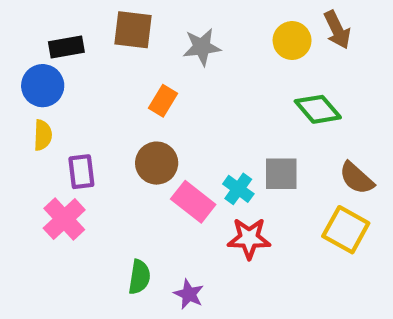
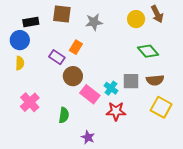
purple rectangle: (81, 172) -> (57, 57), moved, turned -49
brown semicircle: (357, 178) -> (155, 80), moved, turned -48
green semicircle: (139, 277) -> (64, 115), moved

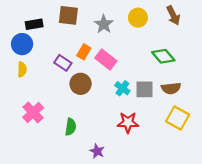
yellow circle: (136, 19) -> (138, 18), moved
gray star: (94, 22) -> (104, 24), turned -30
cyan cross: (111, 88) -> (122, 88), moved
pink rectangle: (90, 94) -> (106, 60), moved

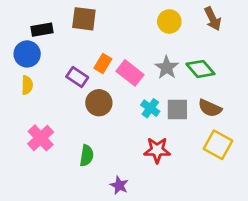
gray star: (104, 24) -> (167, 68), moved
brown semicircle: (171, 88) -> (210, 108), turned 30

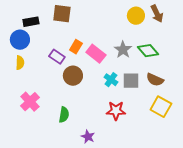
yellow circle: (169, 21) -> (136, 16), moved

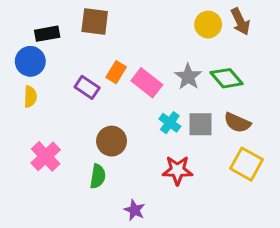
brown circle: (73, 76) -> (112, 141), moved

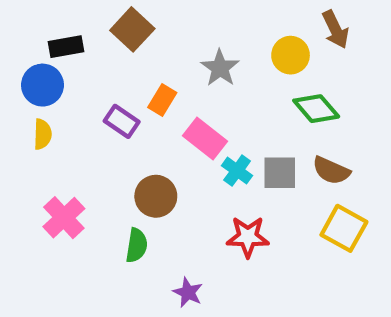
brown square: (95, 21) -> (132, 29), turned 36
yellow circle: (208, 25) -> (291, 55), moved
gray star: (188, 77) -> (220, 68), moved
pink rectangle: (147, 83) -> (205, 139), moved

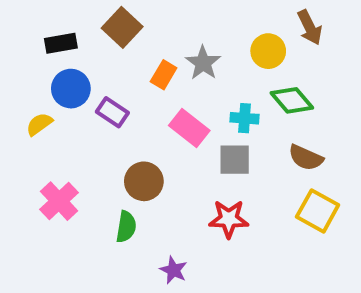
blue circle: (43, 85) -> (71, 89), moved
orange rectangle: (162, 100) -> (164, 75), moved
yellow semicircle: (43, 134) -> (39, 124), turned -128
cyan cross: (237, 171) -> (245, 118), moved, turned -32
gray square: (280, 173) -> (235, 160), moved

